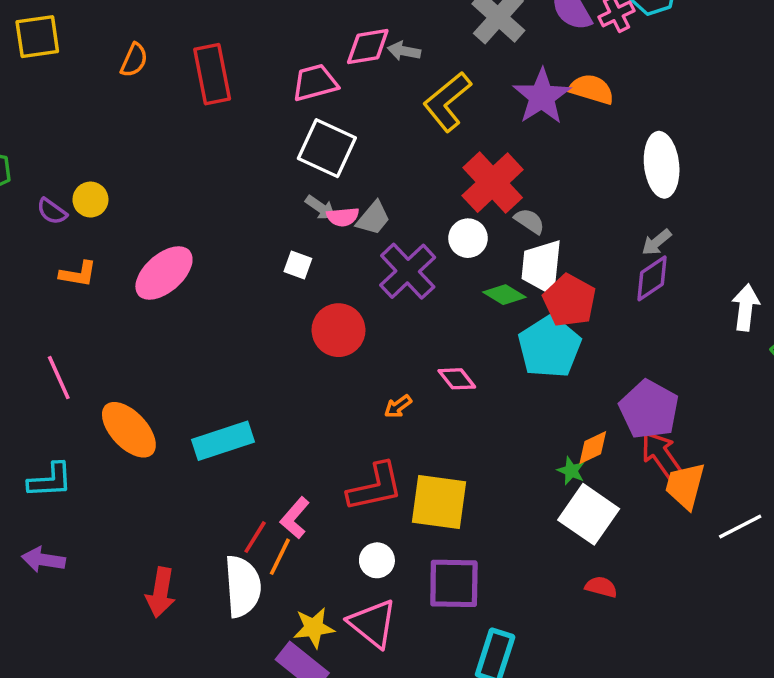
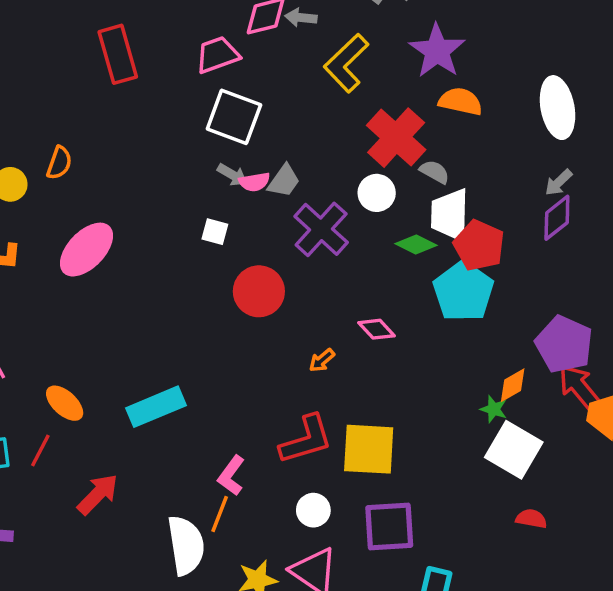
orange semicircle: (134, 60) -> (59, 163), moved
orange semicircle: (592, 89) -> (460, 101), moved
orange ellipse: (129, 430) -> (65, 403), size x0.7
red line: (255, 537) -> (40, 451), moved
red arrow: (161, 592) -> (98, 494), moved, turned -141

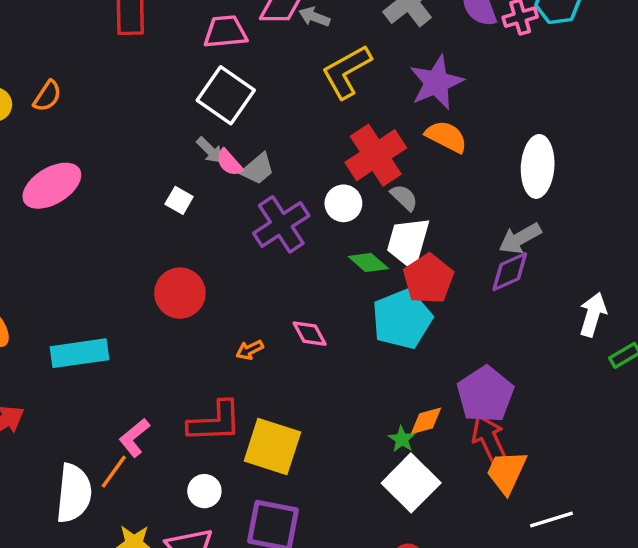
pink semicircle: (254, 182) -> (229, 163), turned 44
gray arrow: (559, 183) -> (520, 238), size x1.4
red circle: (259, 291) -> (180, 293), moved

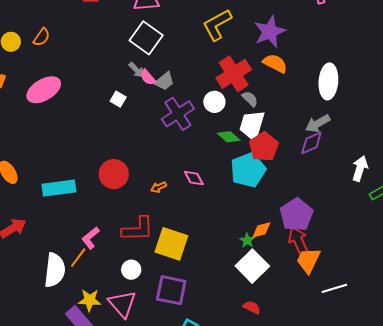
red circle: (180, 293) -> (114, 174), moved

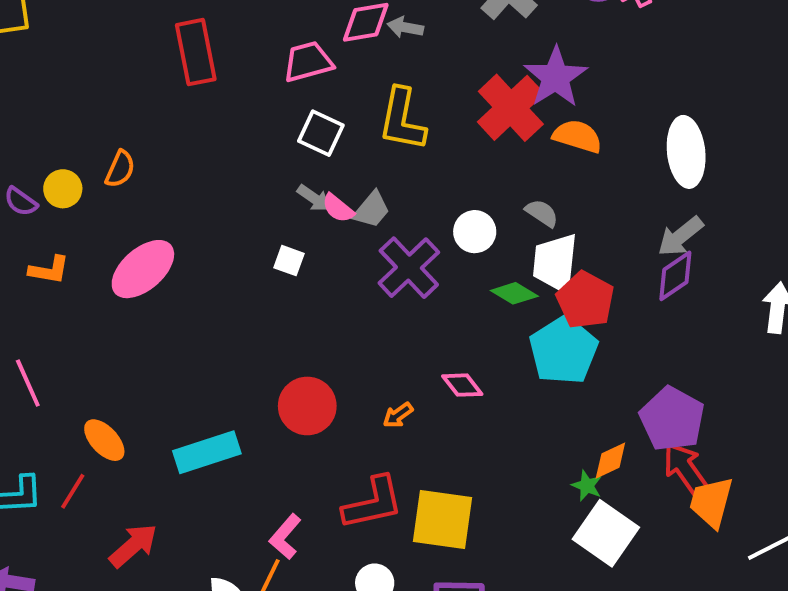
yellow L-shape: (217, 25) -> (402, 119), moved, turned -40
white square: (146, 38) -> (321, 133), size x0.7
red cross: (234, 74) -> (511, 108), moved

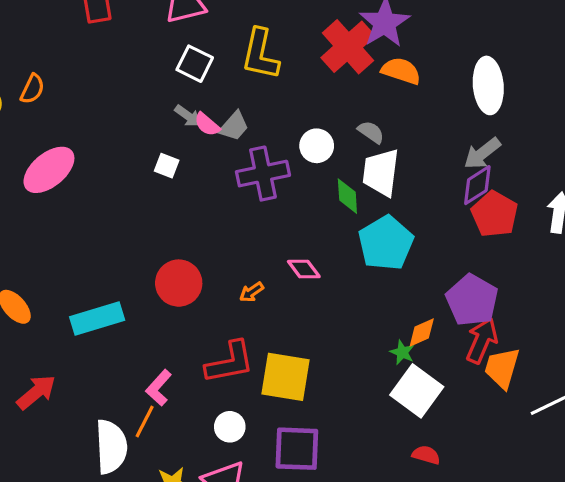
purple cross: (409, 268) -> (263, 174), turned 30
green diamond: (514, 293) -> (347, 196), turned 54
red pentagon: (585, 300) -> (495, 214), moved
red arrow: (685, 469) -> (482, 341), turned 57

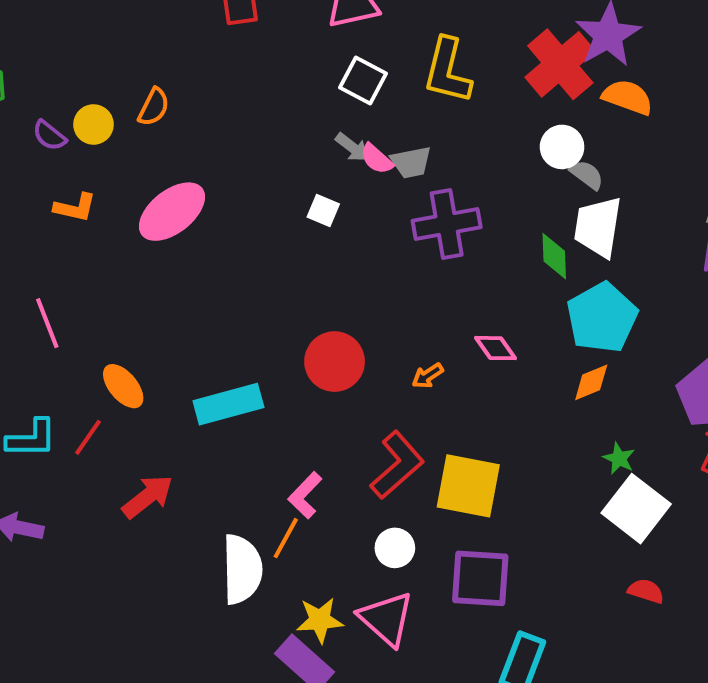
gray trapezoid: (234, 126) -> (411, 162), turned 36
white circle: (317, 146) -> (562, 147), moved
orange diamond: (422, 332) -> (591, 382), moved
red L-shape: (230, 362) -> (397, 465), turned -32

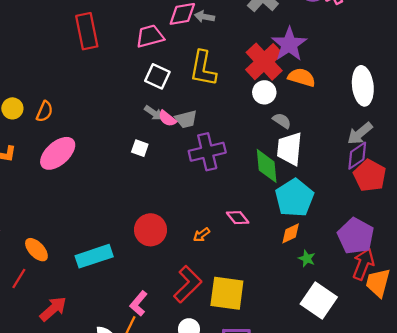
orange semicircle: (154, 107) -> (45, 111), moved
white circle: (562, 147) -> (264, 92), moved
green diamond: (554, 256) -> (267, 166), size x1.4
green star: (619, 458) -> (307, 259), moved

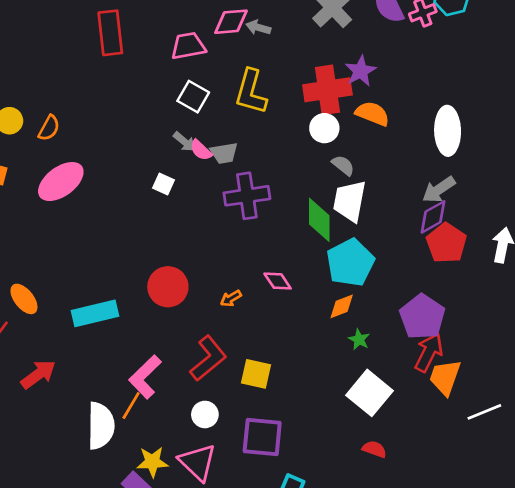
purple star: (289, 44) -> (361, 71), size x0.7
red cross: (264, 62) -> (327, 90), turned 30
yellow square: (227, 293) -> (256, 374), size x0.7
pink L-shape: (139, 303) -> (145, 377), size x1.4

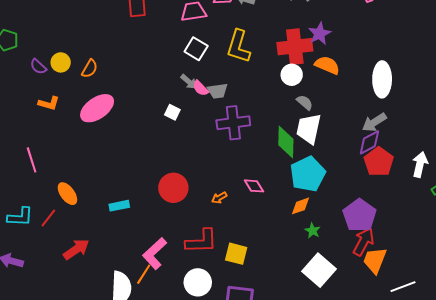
cyan rectangle: (95, 313) -> (119, 206), size x0.6
red L-shape: (208, 358) -> (201, 241), turned 36
white circle: (205, 414) -> (198, 282), size x1.4

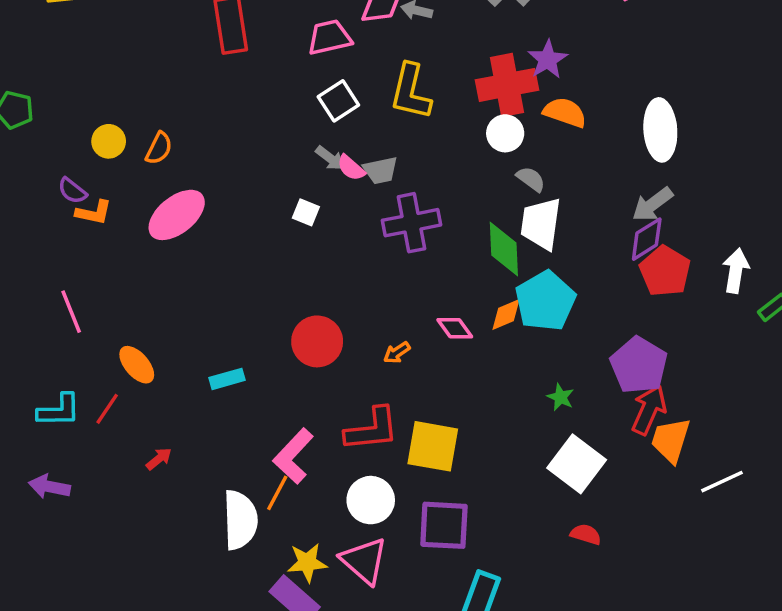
white square: (196, 49) -> (338, 101), turned 30
purple semicircle: (38, 67) -> (72, 191), moved
orange diamond: (300, 206) -> (506, 314), moved
red arrow: (76, 249) -> (159, 459), size x0.6
yellow square: (236, 254) -> (433, 446), size x1.4

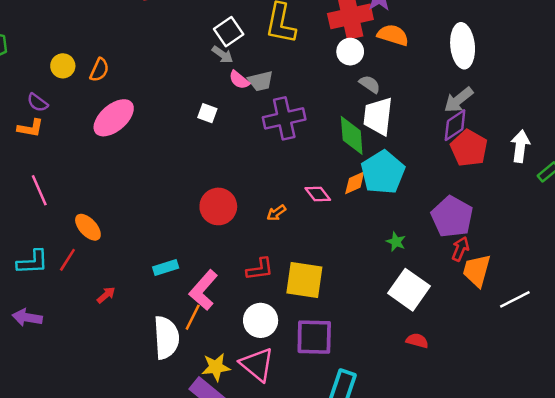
gray arrow: (330, 158) -> (223, 55), moved
orange L-shape: (94, 213) -> (30, 128), moved
cyan rectangle: (227, 379) -> (166, 267), moved
red arrow: (649, 410) -> (460, 249), size x0.7
red L-shape: (372, 429) -> (260, 269), size x0.7

